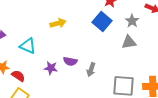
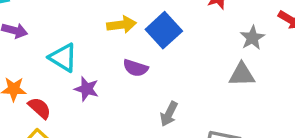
blue square: (102, 21) -> (164, 30), moved
purple semicircle: (70, 61) -> (135, 68), moved
purple star: (51, 68) -> (87, 89), moved

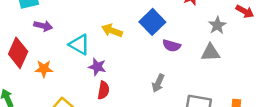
yellow arrow: (121, 25) -> (112, 31), moved, turned -150
purple semicircle: (135, 68) -> (172, 46), moved
red semicircle: (39, 108) -> (103, 90), moved, turned 60

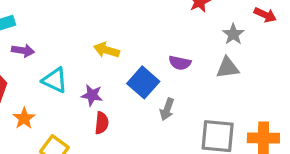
blue square: (152, 22) -> (143, 82), moved
cyan triangle: (79, 44) -> (55, 80), moved
orange star: (44, 69) -> (24, 118), moved, turned -30

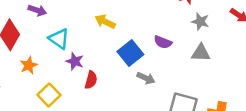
gray star: (233, 34) -> (200, 21), moved, turned -30
purple star: (92, 95) -> (75, 61), moved
gray arrow: (167, 109) -> (146, 78), turned -96

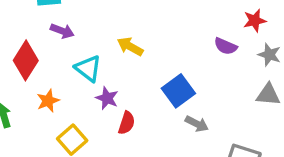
yellow arrow: (105, 22) -> (130, 46), moved
purple semicircle: (163, 42) -> (226, 46), moved

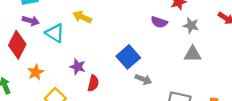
purple arrow: (62, 31) -> (31, 21), moved
yellow arrow: (130, 46) -> (82, 17), moved
cyan triangle: (88, 68) -> (55, 33), moved

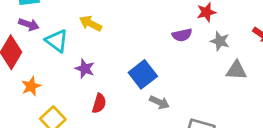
purple semicircle: (159, 22) -> (182, 35), turned -35
gray triangle: (193, 54) -> (236, 70), moved
purple star: (78, 67) -> (85, 69), moved

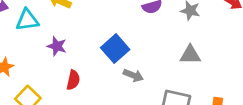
cyan triangle: (57, 41) -> (27, 20), turned -40
gray triangle: (236, 70) -> (190, 55), moved

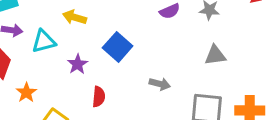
purple star: (57, 46) -> (78, 64), turned 30
blue square: (115, 49) -> (118, 47), moved

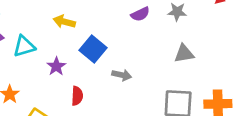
yellow arrow: (74, 17) -> (64, 22), moved
gray arrow: (160, 84) -> (122, 75), moved

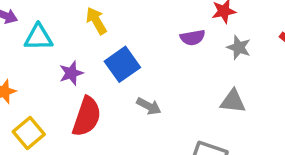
yellow arrow: (64, 22) -> (96, 21), turned 30
red semicircle: (77, 96) -> (87, 117), size x1.6

